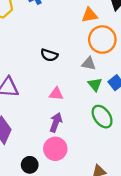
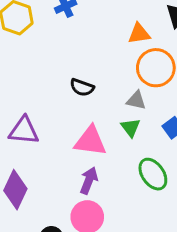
green triangle: (95, 85) -> (131, 127), moved
pink triangle: (56, 94) -> (90, 141), size x1.6

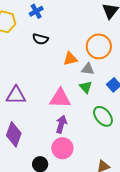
orange triangle: (139, 34) -> (70, 59), moved
black semicircle: (82, 87) -> (40, 39), moved

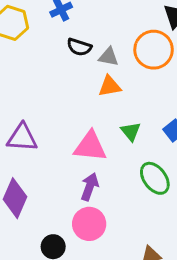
black semicircle: (40, 39) -> (79, 47), moved
orange circle: (99, 46) -> (154, 50), moved
gray triangle: (88, 69) -> (108, 57), moved

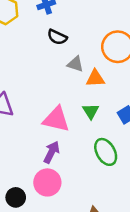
gray triangle: (108, 57) -> (75, 64), moved
orange triangle: (110, 86) -> (95, 78), moved

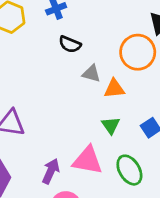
pink triangle: (56, 119) -> (87, 160), moved
purple arrow: (52, 152) -> (51, 171), moved

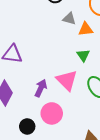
pink triangle: (87, 160) -> (67, 80), turned 35

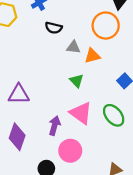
green triangle: (83, 55) -> (77, 81), moved

